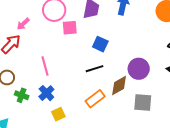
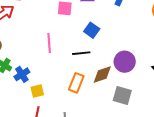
pink line: (45, 66) -> (49, 43), moved
blue cross: (46, 93) -> (22, 74), moved
orange rectangle: (95, 99) -> (76, 83), turned -42

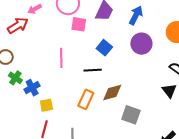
purple circle: (125, 62) -> (141, 44), moved

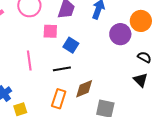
pink square: (79, 24) -> (50, 31), moved
purple circle: (141, 44) -> (120, 34), moved

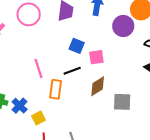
pink square: (50, 31) -> (96, 57), moved
orange rectangle: (59, 99) -> (56, 89), moved

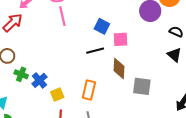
pink line: (38, 69) -> (62, 16), moved
brown diamond: (98, 86) -> (119, 69), turned -60
orange rectangle: (56, 89) -> (89, 90), moved

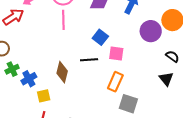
brown diamond: (119, 69) -> (62, 72), moved
green cross: (21, 74) -> (12, 69), turned 32
orange rectangle: (89, 90) -> (115, 82), moved

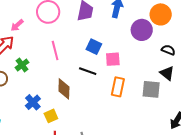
pink line: (63, 20) -> (55, 50), moved
black line: (89, 60) -> (88, 71), turned 36
green cross: (12, 69) -> (22, 65), moved
gray square: (128, 104) -> (151, 89), moved

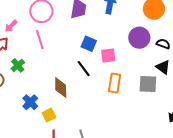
purple circle: (142, 30) -> (139, 38), moved
pink line: (55, 50) -> (40, 40), moved
black line: (88, 71) -> (84, 69), turned 36

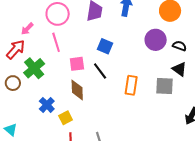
pink square: (108, 56) -> (77, 64), moved
green cross: (18, 65) -> (34, 68), size x1.5

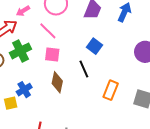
pink line: (56, 42) -> (48, 31), turned -42
pink square: (77, 64) -> (52, 54), moved
yellow square: (66, 118) -> (11, 103), moved

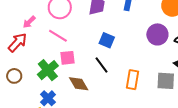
green cross: (20, 51) -> (48, 70), moved
brown diamond: (57, 82) -> (79, 84), turned -30

